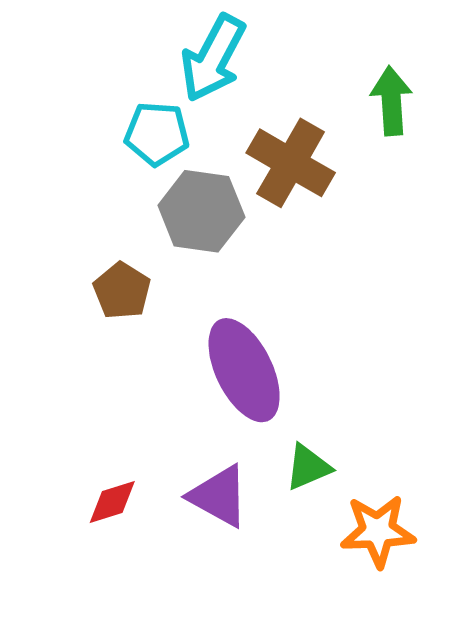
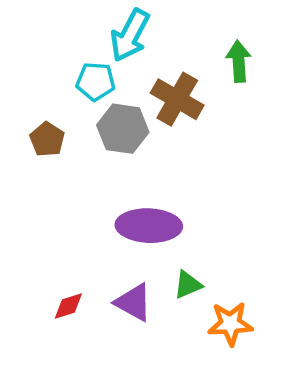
brown pentagon: (122, 291) -> (47, 139), moved
purple ellipse: (244, 370) -> (149, 226), turned -62

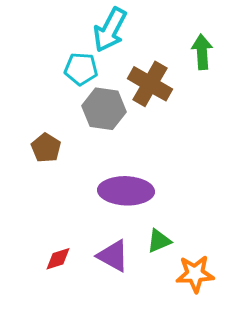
brown pentagon: (47, 139) -> (46, 148), moved

